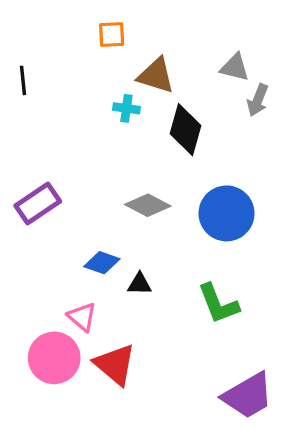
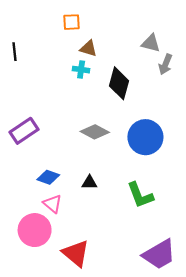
brown triangle: (156, 76) -> (88, 48), moved, size x0.7
blue diamond: (102, 263) -> (48, 177), moved
red triangle: (115, 364) -> (76, 253), moved

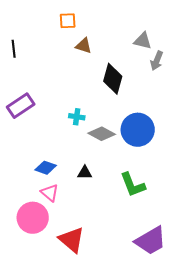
cyan cross: (81, 70) -> (77, 117), moved
purple rectangle: (24, 131) -> (21, 106), moved
gray diamond: (95, 132) -> (102, 134), moved

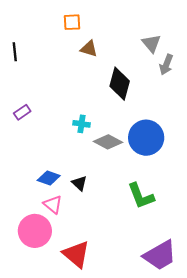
gray triangle: (143, 41) -> (151, 43), turned 36
purple rectangle: (21, 106) -> (22, 112), size x0.6
black triangle: (85, 173) -> (79, 183), moved, turned 42

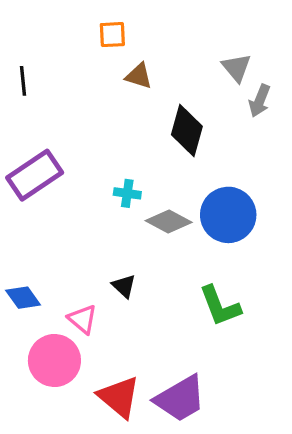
purple rectangle: (22, 112) -> (35, 175), size x2.0
blue diamond: (49, 178) -> (23, 298), moved, turned 35
purple trapezoid: (160, 255) -> (180, 399), moved

